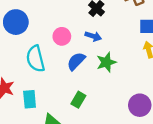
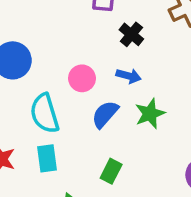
cyan rectangle: (30, 99) -> (47, 158), moved

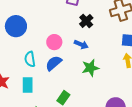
cyan semicircle: (45, 113) -> (30, 59), size x0.7
blue semicircle: (105, 114) -> (54, 63), moved

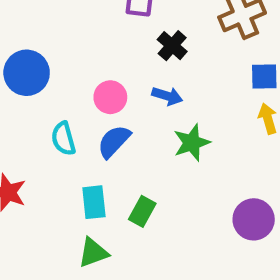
cyan rectangle: (28, 85) -> (94, 202), moved

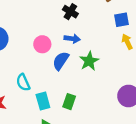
cyan semicircle: (63, 139) -> (23, 82), moved
blue semicircle: (114, 141) -> (61, 61), moved

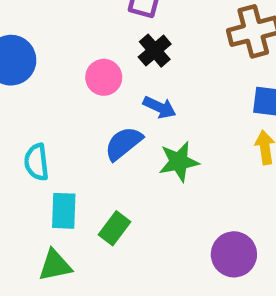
black cross: (70, 12) -> (155, 51), moved
pink circle: (42, 44) -> (104, 77), moved

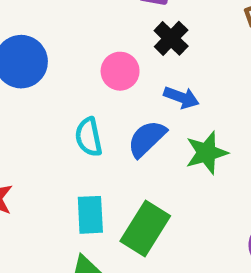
cyan semicircle: (37, 162) -> (89, 137), moved
green rectangle: (115, 228) -> (145, 228), size x1.5

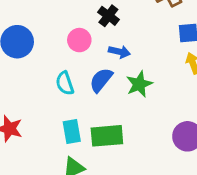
green rectangle: (145, 228) -> (107, 136), turned 60

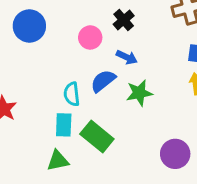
cyan semicircle: (65, 83) -> (72, 94), moved
green rectangle: (107, 136) -> (97, 136), turned 32

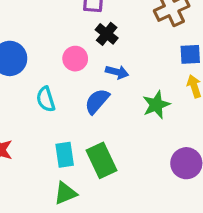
green star: (139, 93) -> (156, 105), moved
cyan semicircle: (72, 94) -> (46, 99), moved
green rectangle: (97, 136) -> (101, 160), turned 36

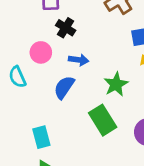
cyan semicircle: (46, 99) -> (17, 77), moved
green rectangle: (101, 160) -> (103, 120), moved

